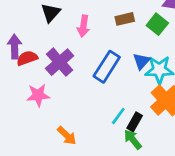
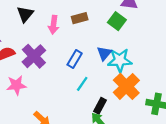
brown rectangle: (125, 19) -> (80, 18), moved
blue rectangle: (107, 67) -> (75, 59), size x0.7
cyan line: (118, 116) -> (82, 84), moved

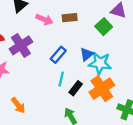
pink arrow: (54, 25) -> (44, 19), turned -84
cyan line: (82, 84) -> (61, 79), turned -32
black rectangle: (100, 106) -> (76, 88), moved

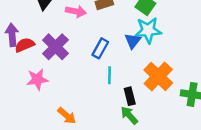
cyan star: (100, 63) -> (148, 30), moved
black rectangle: (76, 88) -> (130, 96), moved, turned -40

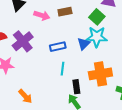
blue rectangle: (100, 48) -> (58, 47), turned 42
orange cross: (158, 76) -> (100, 74), turned 30

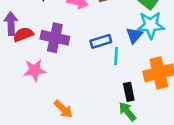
purple cross: (23, 41) -> (55, 38), turned -35
cyan line: (63, 69) -> (116, 56), moved

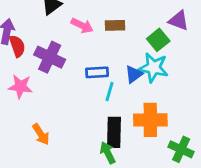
red semicircle: (23, 35) -> (17, 46), turned 78
black rectangle: (129, 92) -> (114, 132), size x1.5

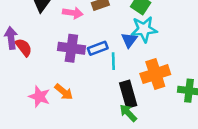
purple cross: (50, 57) -> (71, 48), moved
pink star: (20, 86) -> (39, 97), moved, turned 30
orange arrow: (41, 134) -> (64, 92), moved

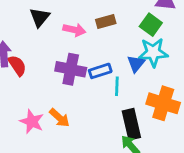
orange cross: (155, 74) -> (163, 103), turned 32

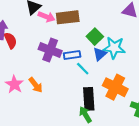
brown rectangle: (106, 21) -> (68, 17), moved, size x1.5
green square: (151, 25) -> (95, 37), moved
pink arrow: (74, 30) -> (46, 17), moved
cyan line: (117, 86) -> (83, 69), turned -56

